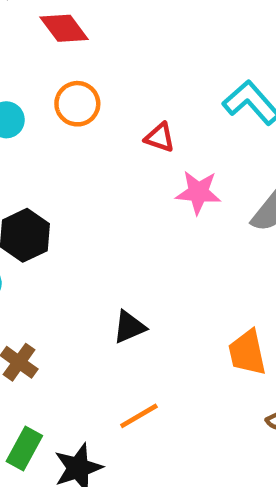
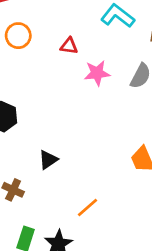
black triangle: (129, 327) -> (48, 160), moved

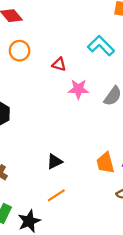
black triangle: (48, 160) -> (55, 162), moved

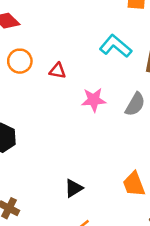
red triangle: (59, 64) -> (58, 71), moved

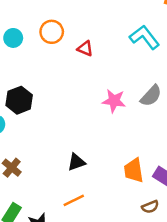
pink star: (94, 100) -> (114, 101), moved

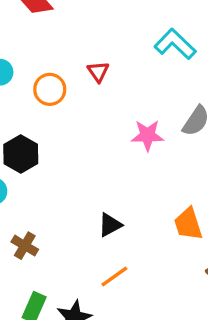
orange circle: (52, 32) -> (50, 89), moved
red triangle: (85, 49) -> (98, 72), turned 42

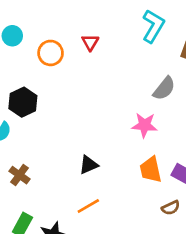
cyan L-shape: (175, 44) -> (153, 26), turned 72
pink star: (147, 135) -> (144, 125), moved

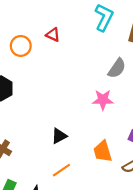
red triangle: (90, 42) -> (53, 35), turned -32
orange trapezoid: (151, 170) -> (103, 151), moved

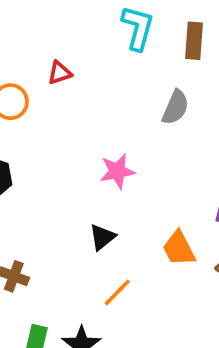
red triangle: (53, 35) -> (60, 73), turned -32
pink star: (103, 100) -> (117, 171), moved

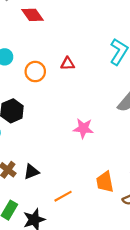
black triangle: (102, 237) -> (31, 172), moved

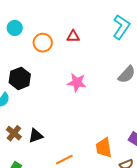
pink star: (83, 128) -> (77, 83), moved

